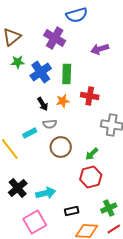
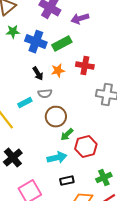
purple arrow: (100, 49) -> (80, 19), moved
blue cross: (41, 72) -> (36, 42), turned -35
green rectangle: (67, 74) -> (62, 44), turned 60
green arrow: (92, 154) -> (67, 135), moved
cyan arrow: (46, 193) -> (57, 158), moved

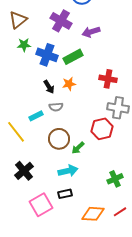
red cross: (85, 66) -> (108, 79), moved
brown circle: (56, 117) -> (59, 139), moved
red hexagon: (86, 147) -> (102, 129), moved
green cross: (104, 178) -> (115, 179), moved
black rectangle: (67, 181) -> (65, 194), moved

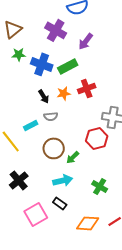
purple arrow: (91, 32) -> (86, 41), turned -36
red cross: (108, 79) -> (87, 88), moved, turned -30
green cross: (115, 179) -> (100, 186), moved, turned -35
black rectangle: (65, 194) -> (60, 203), turned 48

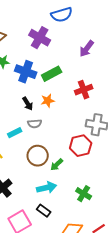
purple arrow: (86, 41) -> (87, 49), moved
red cross: (87, 88) -> (84, 90), moved

